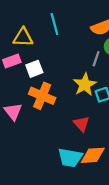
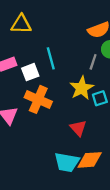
cyan line: (54, 24) -> (51, 58), moved
yellow triangle: (23, 37) -> (21, 24), moved

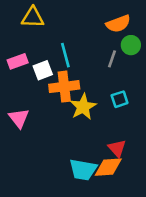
yellow star: (82, 88) -> (83, 107), moved
orange cross: (38, 99) -> (64, 87), moved, turned -30
red triangle: (78, 128) -> (117, 148), moved

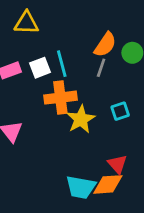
orange semicircle: (118, 24) -> (105, 45), moved, turned -35
gray line: (112, 59) -> (101, 68), moved
white square: (43, 70) -> (40, 68), moved

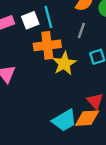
gray line: (101, 68) -> (81, 31), moved
cyan trapezoid: (81, 187) -> (64, 120), turned -40

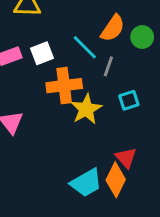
cyan line: (48, 17) -> (85, 47), moved, turned -30
orange diamond: (87, 118) -> (116, 180), turned -60

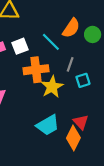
gray line: (108, 66) -> (70, 64), moved
cyan trapezoid: (86, 183) -> (48, 125), moved

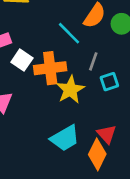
white square: (20, 46) -> (22, 60), moved, turned -35

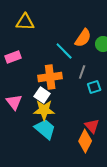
white square: (22, 60) -> (42, 95), moved
yellow star: (70, 90) -> (44, 110), moved, turned 30
cyan trapezoid: (65, 138) -> (45, 129), moved, turned -110

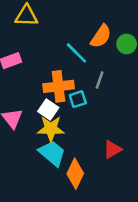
cyan square: (94, 87) -> (78, 99), moved
red triangle: (92, 126) -> (112, 149), turned 42
orange diamond: (85, 141) -> (75, 174), moved

